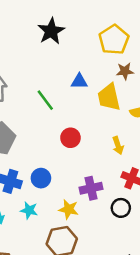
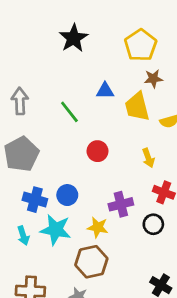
cyan star: (29, 210) -> (56, 230), size x1.6

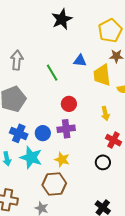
purple cross: (121, 204) -> (66, 129), moved

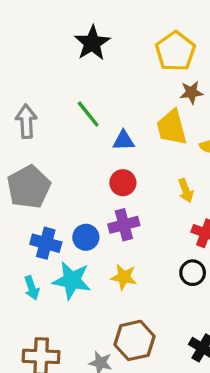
blue triangle: (80, 61) -> (124, 141), moved
green line: (52, 73) -> (88, 114), moved
brown hexagon: (54, 184) -> (134, 340), moved

